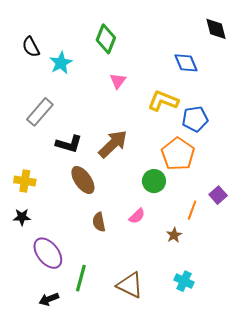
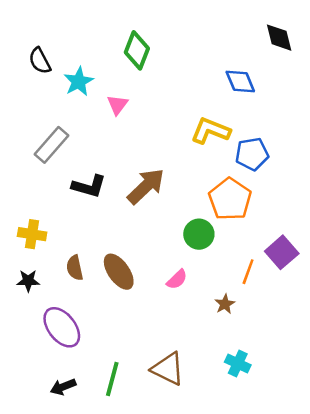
pink triangle: (118, 81) -> (117, 105), moved
brown ellipse: (83, 180) -> (119, 272), moved
purple square: (218, 195) -> (282, 252), size x1.4
brown semicircle: (99, 222) -> (75, 268), moved
green line: (81, 278) -> (112, 379), moved

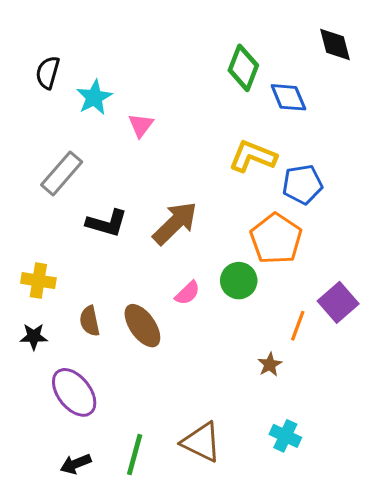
green diamond: (137, 50) -> (243, 68), moved
black semicircle: (40, 61) -> (48, 72), turned 44
pink semicircle: (177, 279) -> (187, 293), moved

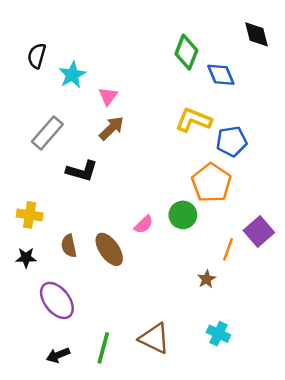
brown arrow: (175, 223) -> (112, 128), moved, size x0.7

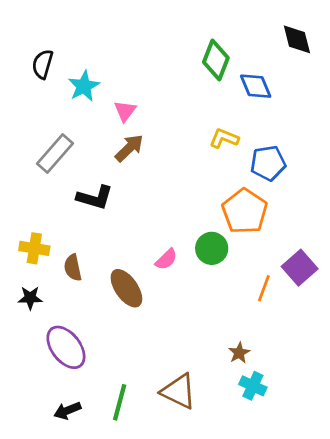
yellow L-shape: (194, 120) -> (224, 138), size x0.7
brown semicircle: (69, 246) -> (73, 268), moved
brown star: (207, 279) -> (239, 353), moved

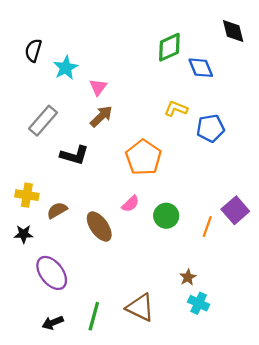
green diamond: (216, 60) -> (169, 47), turned 44
orange pentagon: (245, 211) -> (143, 157), moved
green circle: (212, 248) -> (166, 216), moved
brown semicircle: (73, 268) -> (57, 210), turned 72

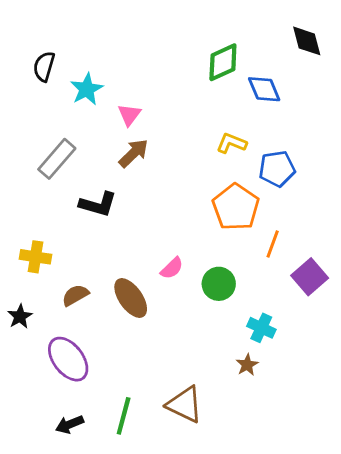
orange pentagon: (143, 157) -> (236, 207), moved
brown semicircle: (57, 210) -> (75, 295), moved
orange line: (207, 227) -> (273, 244), moved
black star: (24, 234) -> (20, 316), moved, turned -30
cyan cross: (199, 303) -> (261, 328), moved

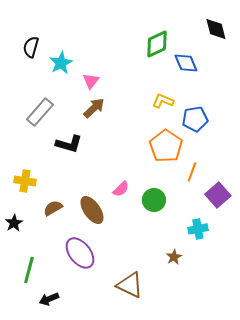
cyan cross: (261, 328) -> (198, 229), moved, turned -36
purple ellipse: (68, 359) -> (80, 253), moved
green line: (124, 416) -> (29, 270), moved

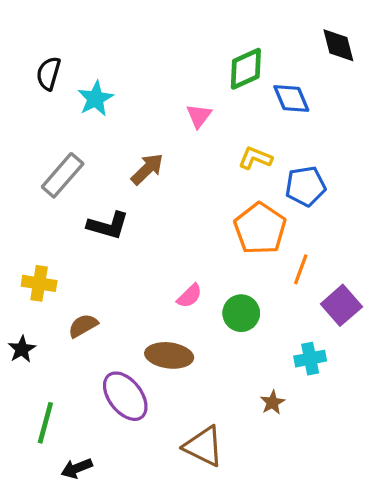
pink triangle: (91, 81) -> (199, 116), moved
brown ellipse: (92, 210) -> (169, 355), moved, turned -48

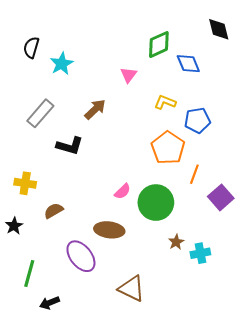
green circle: (241, 313) -> (156, 203), size x1.5
cyan cross: (310, 359) -> (200, 253), moved
brown star: (273, 402) -> (176, 242), moved

